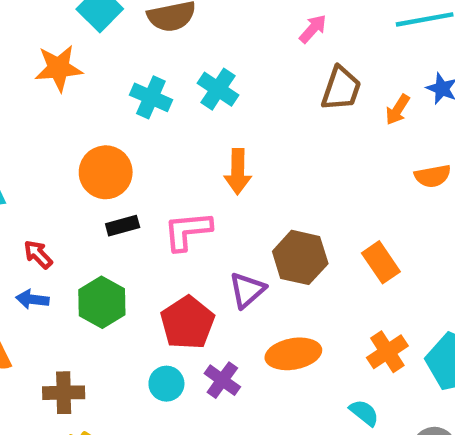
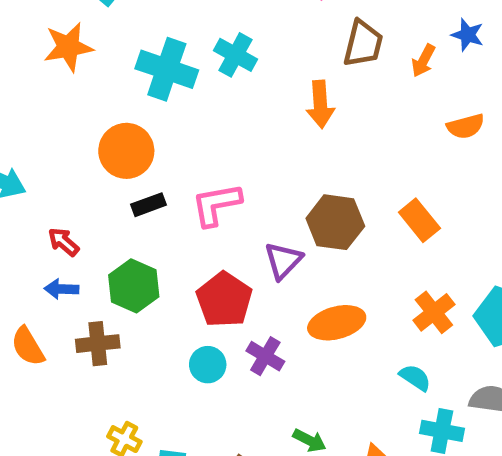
cyan cross: (151, 97) -> (167, 69), size x1.4
orange arrow: (238, 172) -> (320, 104), moved
brown cross: (64, 393) -> (98, 344), moved

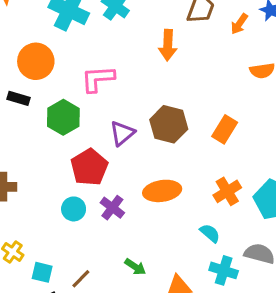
pink L-shape: (216, 204) -> (98, 79), moved
black rectangle: (148, 205) -> (18, 98), moved, turned 30
orange rectangle: (419, 220) -> (225, 129), turned 64
purple triangle: (283, 261) -> (122, 133), moved
green hexagon: (134, 286) -> (63, 117), moved

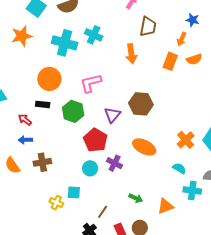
orange arrow: (239, 24) -> (182, 39), moved
orange rectangle: (225, 129) -> (170, 61), moved
orange ellipse: (162, 191) -> (144, 147), turned 45
cyan square: (42, 272) -> (74, 192), moved

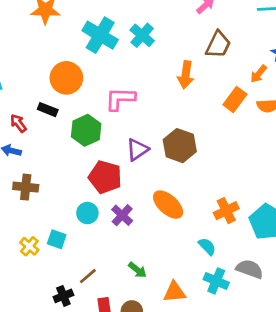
red pentagon: (95, 140) -> (105, 177), turned -30

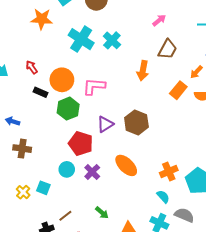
orange circle: (66, 78) -> (62, 80), moved
red arrow: (18, 123) -> (32, 67), moved
cyan semicircle: (207, 246) -> (163, 197), moved

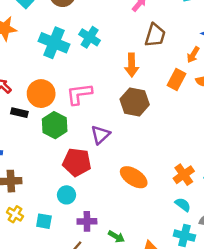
brown hexagon: (136, 122) -> (135, 102), moved
purple cross: (92, 172) -> (87, 221), moved, turned -35
yellow cross: (23, 192) -> (15, 214), moved

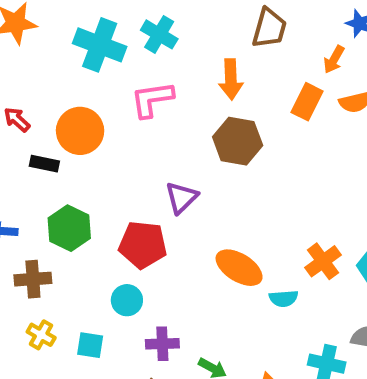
pink L-shape: (79, 94) -> (152, 99), moved
green hexagon: (55, 125) -> (69, 228), moved
cyan semicircle: (183, 205) -> (284, 298), moved, turned 140

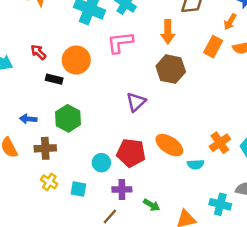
red pentagon: (143, 245) -> (131, 153), moved

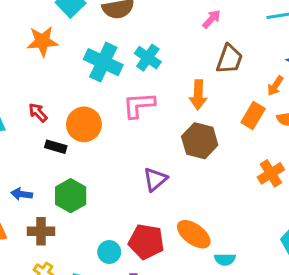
orange cross: (220, 143) -> (271, 173), moved

